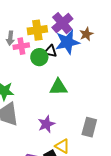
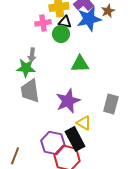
gray arrow: (10, 38) -> (32, 55), moved
black triangle: (50, 51) -> (65, 22), moved
purple star: (46, 124) -> (68, 101), size x1.4

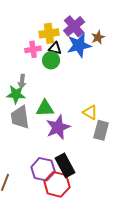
green triangle: (80, 64) -> (45, 108), moved
yellow triangle: (84, 123) -> (90, 112), moved

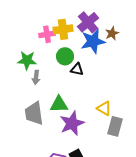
black triangle: (55, 48) -> (77, 69), moved
pink cross: (33, 49) -> (47, 34), moved
green star: (16, 94) -> (27, 60), moved

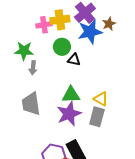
green triangle: (59, 104) -> (71, 95), moved
gray rectangle: (115, 126) -> (97, 117), moved

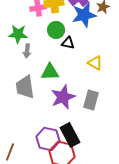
green triangle: (71, 95) -> (50, 72), moved
yellow triangle: (101, 99) -> (95, 63), moved

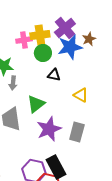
green circle: (56, 30) -> (43, 53), moved
green triangle: (50, 72) -> (36, 104), turned -36

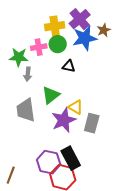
pink cross: (24, 40) -> (39, 47), moved
yellow triangle: (81, 95) -> (76, 107), moved

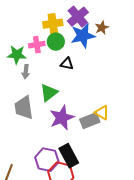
yellow triangle: (76, 107) -> (102, 113), moved
gray rectangle: (92, 123) -> (90, 121), turned 54

